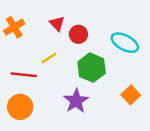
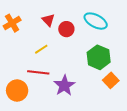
cyan ellipse: (125, 43) -> (96, 21), moved
green hexagon: (92, 68) -> (99, 57), moved
red line: (24, 75) -> (38, 72), moved

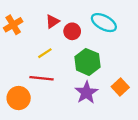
red triangle: (48, 20) -> (52, 21), turned 40
green hexagon: (99, 57) -> (87, 62), moved
purple star: (64, 85) -> (86, 93), moved

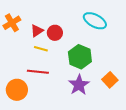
red triangle: (52, 21) -> (37, 31), moved
red circle: (72, 31) -> (55, 33), moved
yellow line: (45, 53) -> (41, 49), turned 48

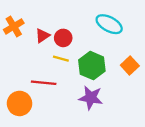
yellow line: (41, 49) -> (61, 59), moved
orange square: (110, 80) -> (130, 66), moved
purple star: (79, 85) -> (91, 98), turned -30

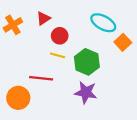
red triangle: (42, 36) -> (43, 18), moved
orange square: (130, 66) -> (123, 42), moved

